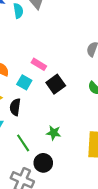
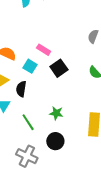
black circle: (43, 163) -> (55, 141), moved

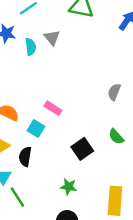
black square: (59, 68) -> (82, 149), moved
green line: (28, 122) -> (17, 197), moved

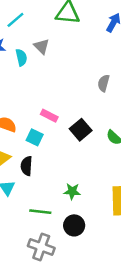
gray semicircle: (114, 92) -> (104, 83), moved
black square: (82, 149) -> (81, 130), moved
green line: (17, 197) -> (40, 212), moved, turned -45

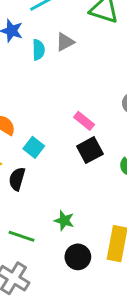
gray triangle: (41, 46) -> (65, 42), turned 35
pink rectangle: (49, 116) -> (84, 121), moved
black circle: (74, 225) -> (78, 257), moved

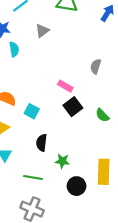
cyan semicircle: (38, 50) -> (14, 49), moved
black semicircle: (17, 179) -> (42, 143), moved

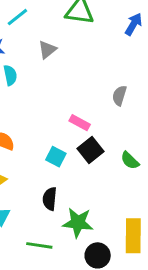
cyan square: (32, 111) -> (56, 157), moved
green star: (62, 161) -> (78, 223), size x1.5

